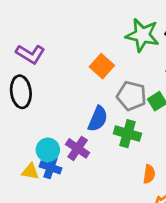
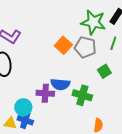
gray pentagon: (132, 96) -> (85, 47), moved
blue semicircle: (98, 119) -> (60, 84), turned 72
purple cross: (78, 148) -> (45, 93), moved, turned -30

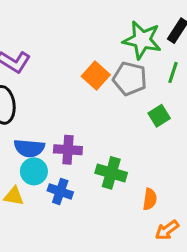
blue semicircle: (60, 84) -> (29, 148), moved
green cross: (82, 95) -> (111, 173), moved
blue cross: (25, 120) -> (60, 191), moved

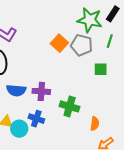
green square: (159, 116) -> (101, 69), turned 32
cyan circle: (34, 171) -> (19, 129), moved

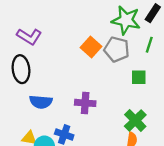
purple cross: (41, 91) -> (85, 103), moved
green cross: (70, 106) -> (135, 120), moved, turned 30

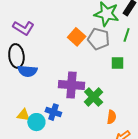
blue semicircle: (41, 102) -> (27, 71), moved
purple cross: (85, 103) -> (72, 85), size x1.4
green cross: (135, 120) -> (94, 97), moved

